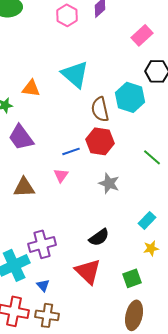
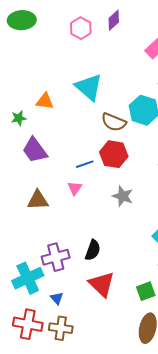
brown semicircle: (100, 109) -> (114, 122), turned -55
black semicircle: (99, 237) -> (93, 250), moved, turned -35

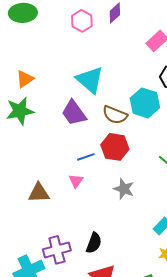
orange triangle: (45, 101) -> (25, 79), moved, turned -42
green star: (19, 118) -> (20, 111), size x1.8
purple trapezoid: (35, 150) -> (74, 113), moved

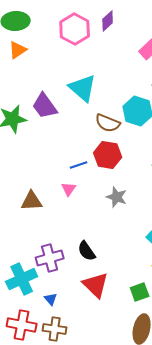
pink hexagon: (82, 21) -> (75, 29), size x1.4
orange triangle: (25, 79) -> (18, 50), moved
purple trapezoid: (74, 113) -> (45, 106), moved
black semicircle: (94, 243) -> (87, 251), turned 125

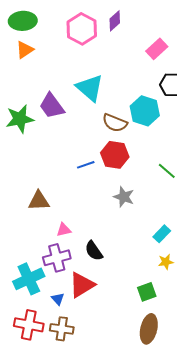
pink triangle: (69, 189) -> (64, 230), moved, turned 42
red triangle: (96, 285) -> (82, 285), moved, turned 44

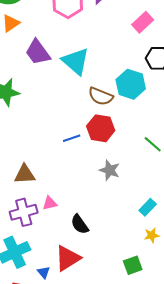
purple trapezoid: (52, 106) -> (38, 52), moved
purple cross: (57, 258) -> (24, 212), moved

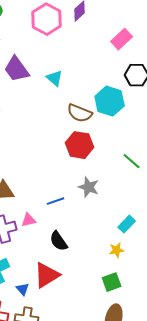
cyan triangle: (76, 61) -> (55, 78), size x0.6
blue line: (72, 138) -> (56, 201), moved
yellow star: (152, 235) -> (117, 250), moved

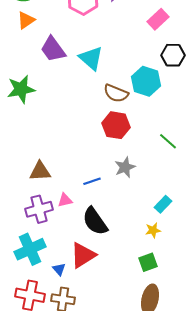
cyan triangle: (55, 78) -> (91, 58), size x1.5
gray star: (89, 187) -> (125, 167), turned 30
black semicircle: (59, 241) -> (95, 221), size x1.4

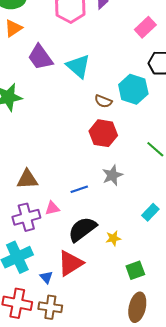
brown semicircle: (116, 93) -> (103, 101), size x0.7
black semicircle: (95, 221) -> (82, 229), turned 88
yellow star: (153, 230) -> (113, 238), moved

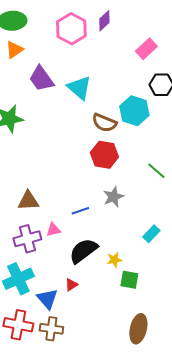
brown semicircle: (103, 101) -> (104, 123), size x1.4
red triangle: (70, 263) -> (71, 285), size x0.5
green square: (135, 270) -> (129, 280), moved, turned 30
blue triangle: (46, 277) -> (47, 299), size x1.6

